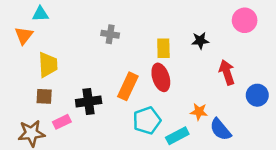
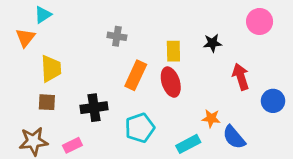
cyan triangle: (40, 14) -> (43, 15), turned -30
orange rectangle: (128, 86) -> (136, 75), moved
cyan pentagon: (147, 121) -> (140, 128), moved
pink rectangle: (62, 122) -> (72, 145), moved

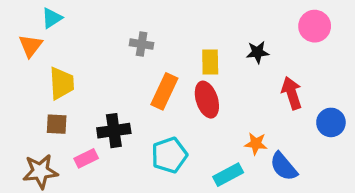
pink rectangle: (72, 145) -> (86, 158), moved

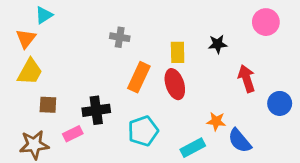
yellow trapezoid: (62, 83) -> (30, 72), moved, turned 32

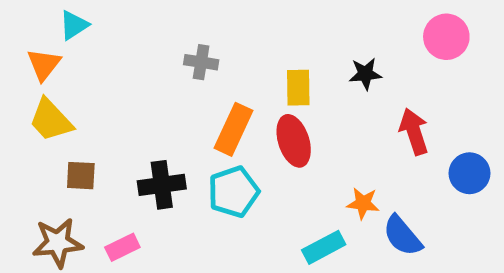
yellow trapezoid: (30, 72) -> (51, 120), turned 108
cyan pentagon: (143, 131) -> (233, 192), moved
pink rectangle: (73, 134) -> (122, 247), moved

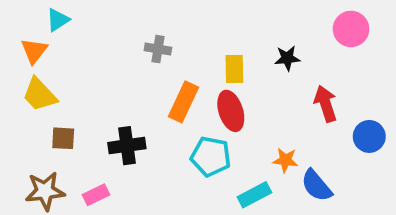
cyan pentagon: (233, 192) -> (211, 156), moved, turned 30

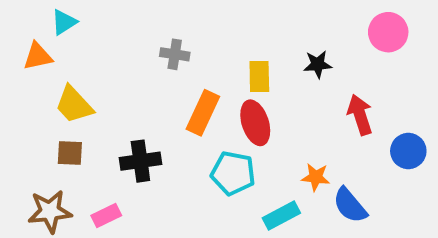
orange triangle: (34, 51) -> (38, 56), turned 40
yellow trapezoid: (40, 95) -> (74, 105), moved

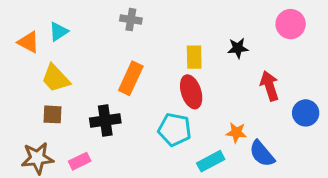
cyan triangle: (64, 22) -> (59, 32), moved
gray cross: (175, 54) -> (131, 20), moved
orange triangle: (38, 56) -> (28, 42), turned 40
orange rectangle: (203, 113) -> (131, 78), moved

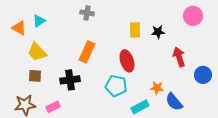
yellow rectangle: (194, 57) -> (135, 30), moved

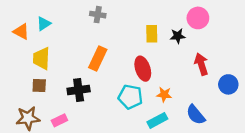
pink circle: (193, 16) -> (198, 18), moved
yellow trapezoid: (37, 52) -> (41, 58), turned 45
orange star: (157, 88) -> (164, 95), moved

